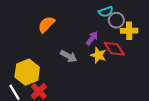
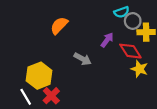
yellow star: (98, 55) -> (139, 69), moved

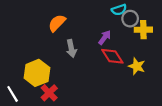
red diamond: (130, 51) -> (112, 56), moved
gray arrow: (83, 59) -> (71, 49), moved, turned 49
white line: (26, 97) -> (13, 94), moved

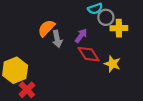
orange semicircle: (57, 23) -> (46, 28), moved
gray arrow: (71, 49) -> (57, 39), moved

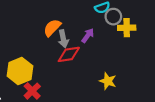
red diamond: (89, 54) -> (69, 54), moved, turned -65
yellow star: (112, 64) -> (108, 81), moved

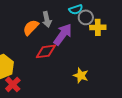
purple arrow: (88, 35) -> (63, 34), size x1.6
gray arrow: (63, 39) -> (47, 19), moved

